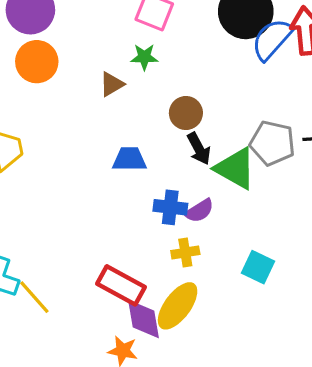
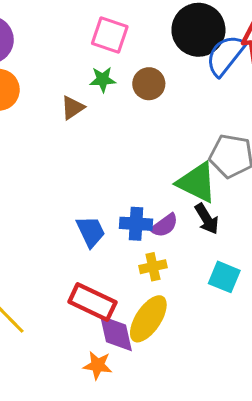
brown circle: (186, 113) -> (149, 84), moved
black arrow: (199, 149) -> (207, 219), moved
blue trapezoid: (129, 159) -> (91, 232), moved, turned 68

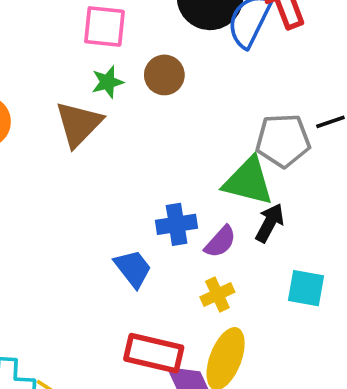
brown triangle: (73, 108) -> (79, 124), size x1.6
black arrow: (207, 219) -> (270, 223), turned -108
blue cross: (136, 224) -> (177, 224), moved

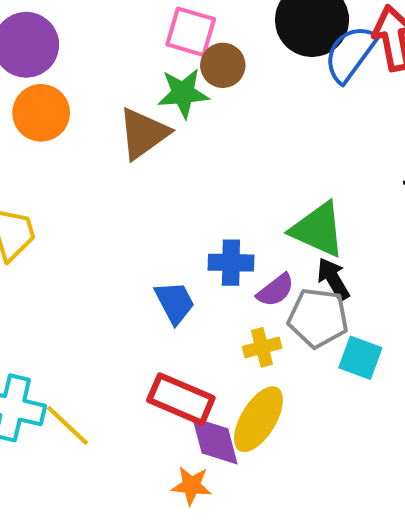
brown circle: (164, 75) -> (223, 65), moved
green star: (108, 82) -> (183, 93), size x1.4
gray pentagon: (283, 140) -> (318, 318), moved
black arrow: (270, 223) -> (333, 279), turned -69

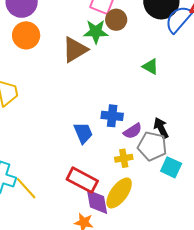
green triangle: (318, 230) -> (150, 67), moved, size x0.6

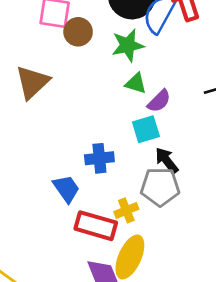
green star: (96, 32) -> (128, 45), moved
purple semicircle: (133, 131) -> (159, 101), moved
cyan square: (171, 167) -> (146, 129), moved, turned -30
red rectangle: (82, 180) -> (96, 226), moved

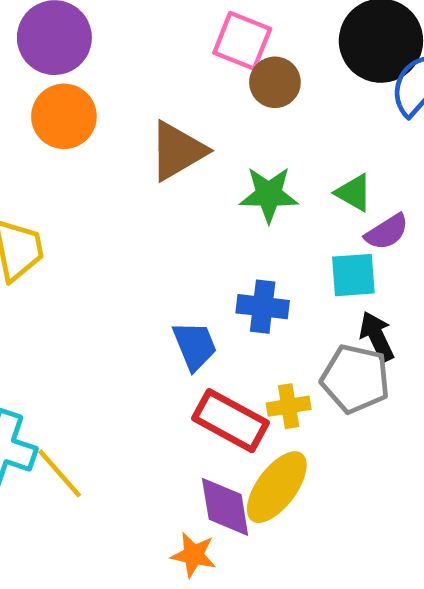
green star: (128, 45) -> (269, 195), moved

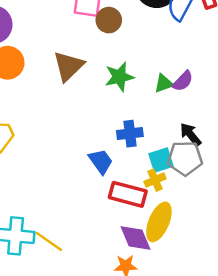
green triangle: (354, 193) -> (164, 83), moved, turned -35
cyan square: (353, 275) -> (161, 160), moved

